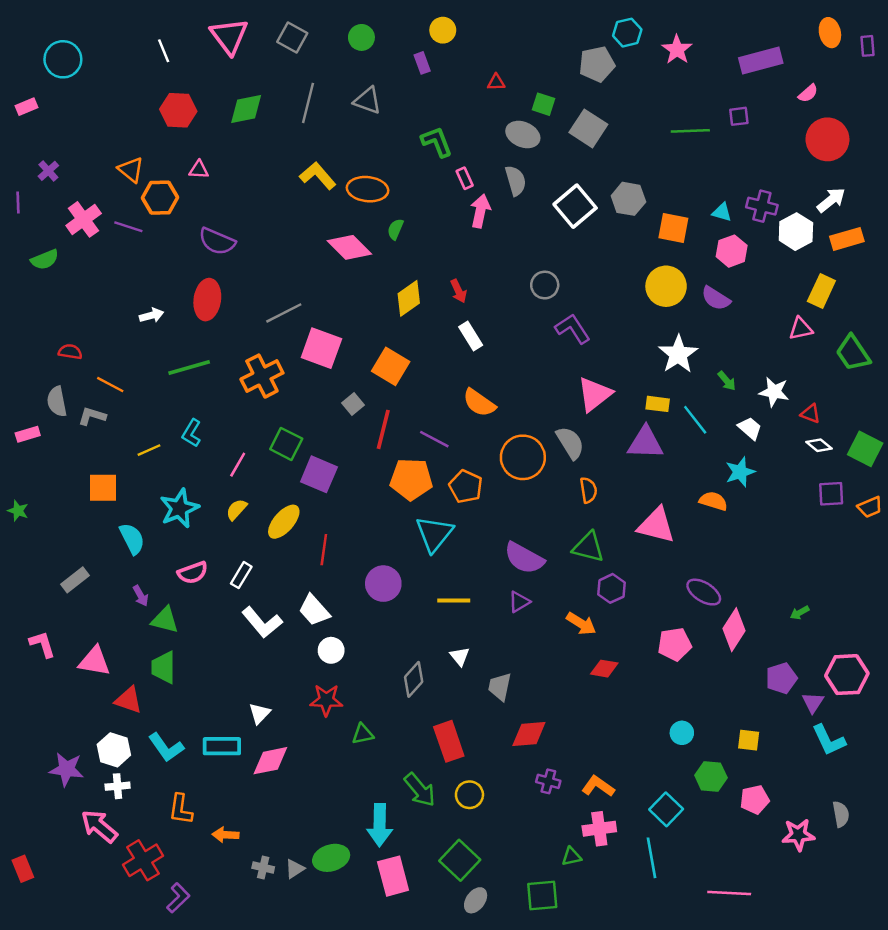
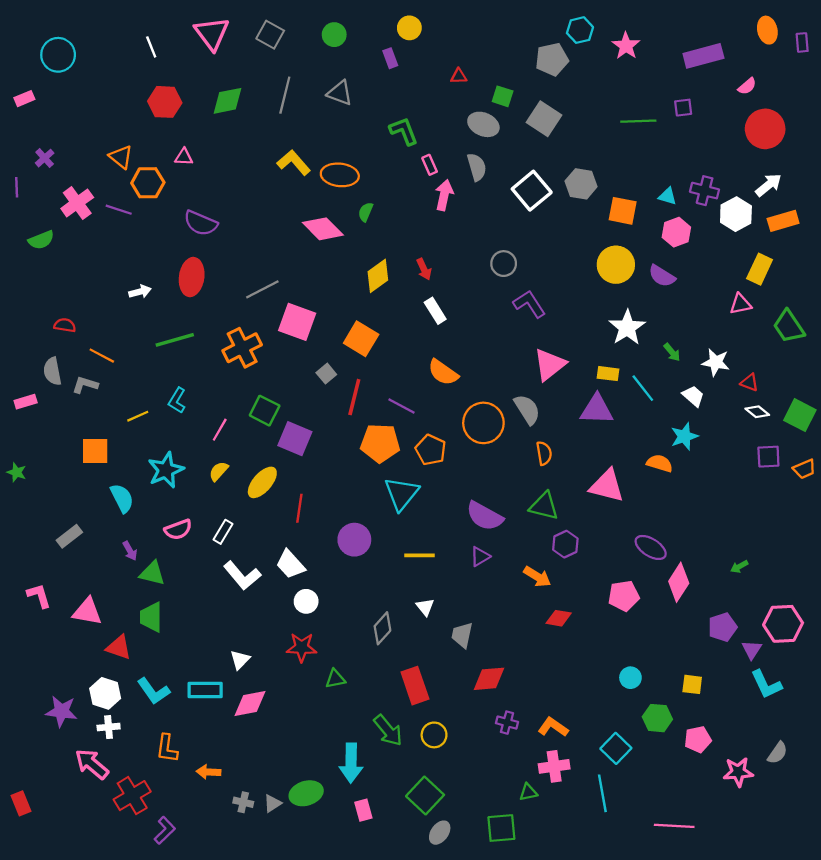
gray semicircle: (841, 814) -> (777, 753), turned 45
pink rectangle: (393, 876) -> (363, 810), size x0.6

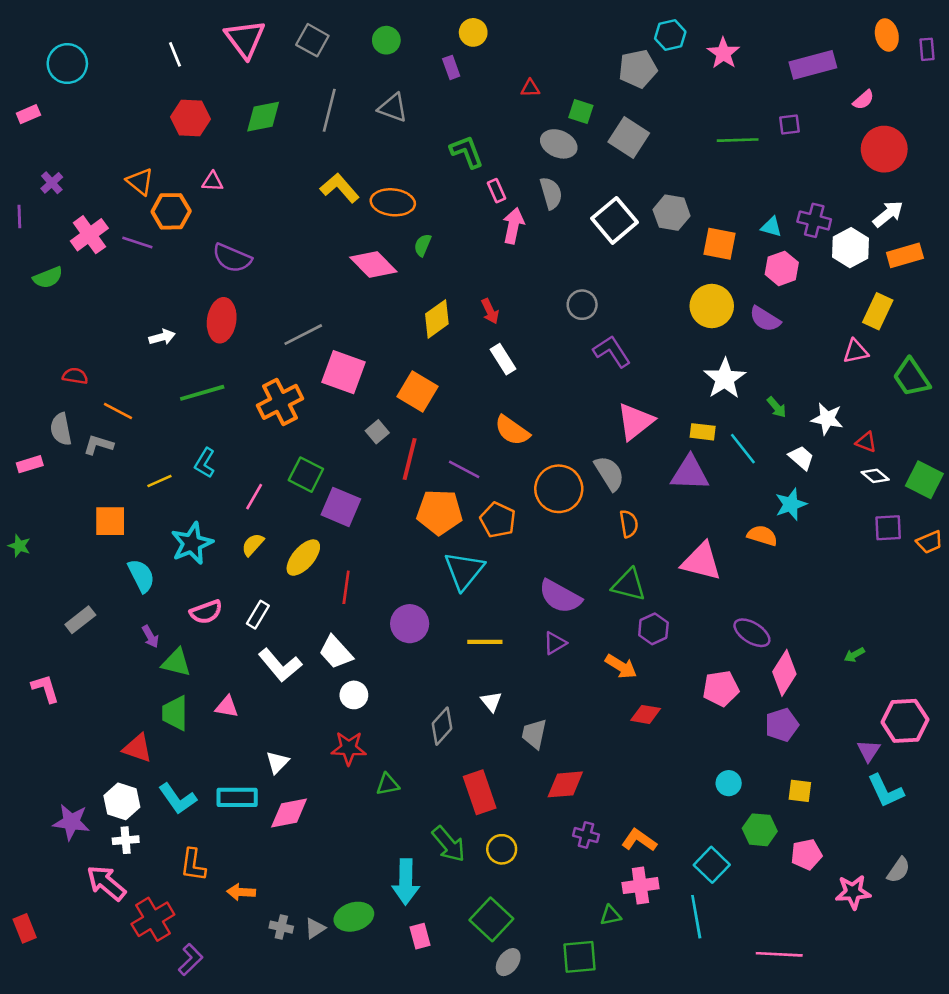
pink triangle: (87, 611) -> (227, 707), moved, size x0.7
purple pentagon: (722, 627) -> (782, 725), moved

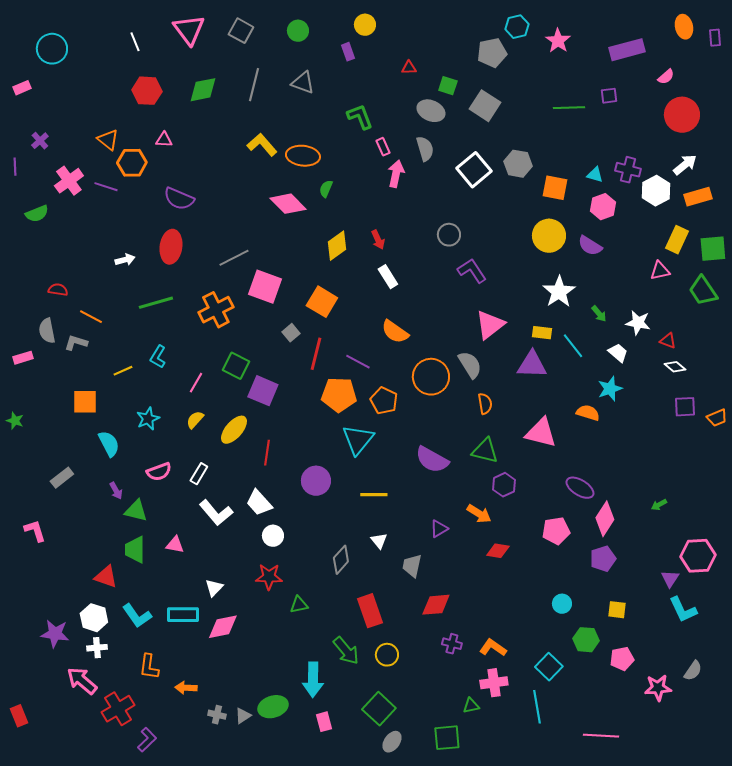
green square: (924, 480) -> (713, 249), moved, turned -32
cyan star: (192, 543) -> (148, 419), size x0.7
purple triangle: (555, 643) -> (439, 529), moved

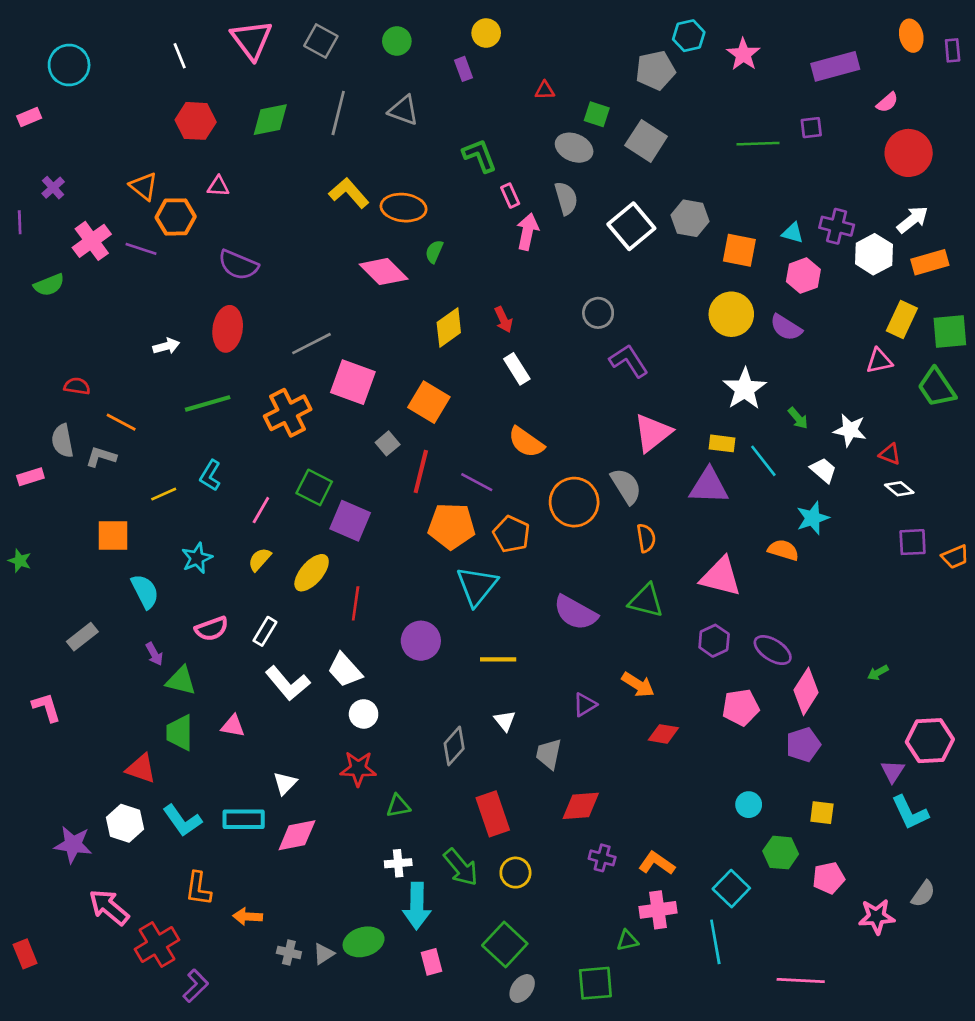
purple hexagon: (504, 485) -> (714, 641), moved
white cross: (97, 648) -> (398, 863), moved

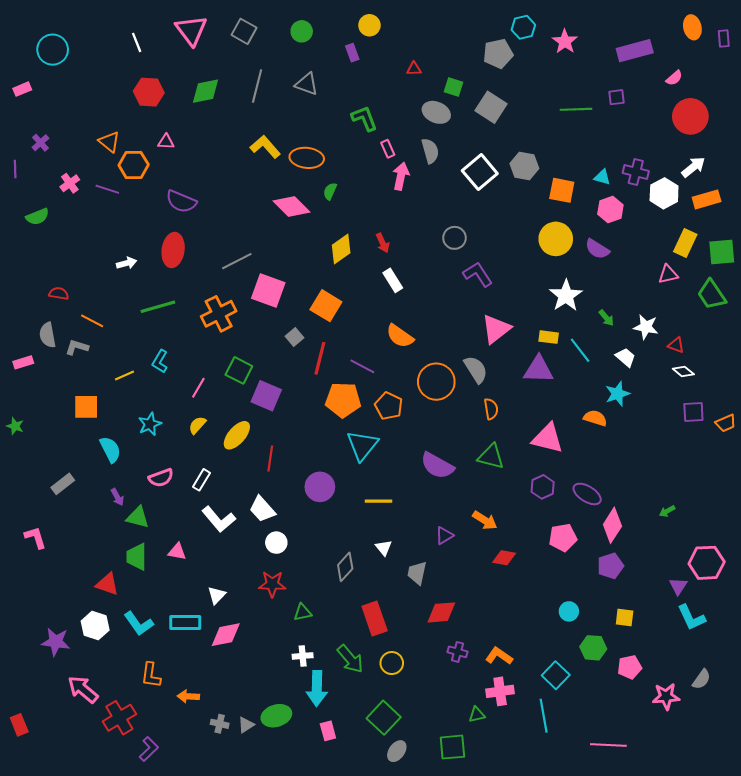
pink cross: (92, 241) -> (70, 183), size x0.7

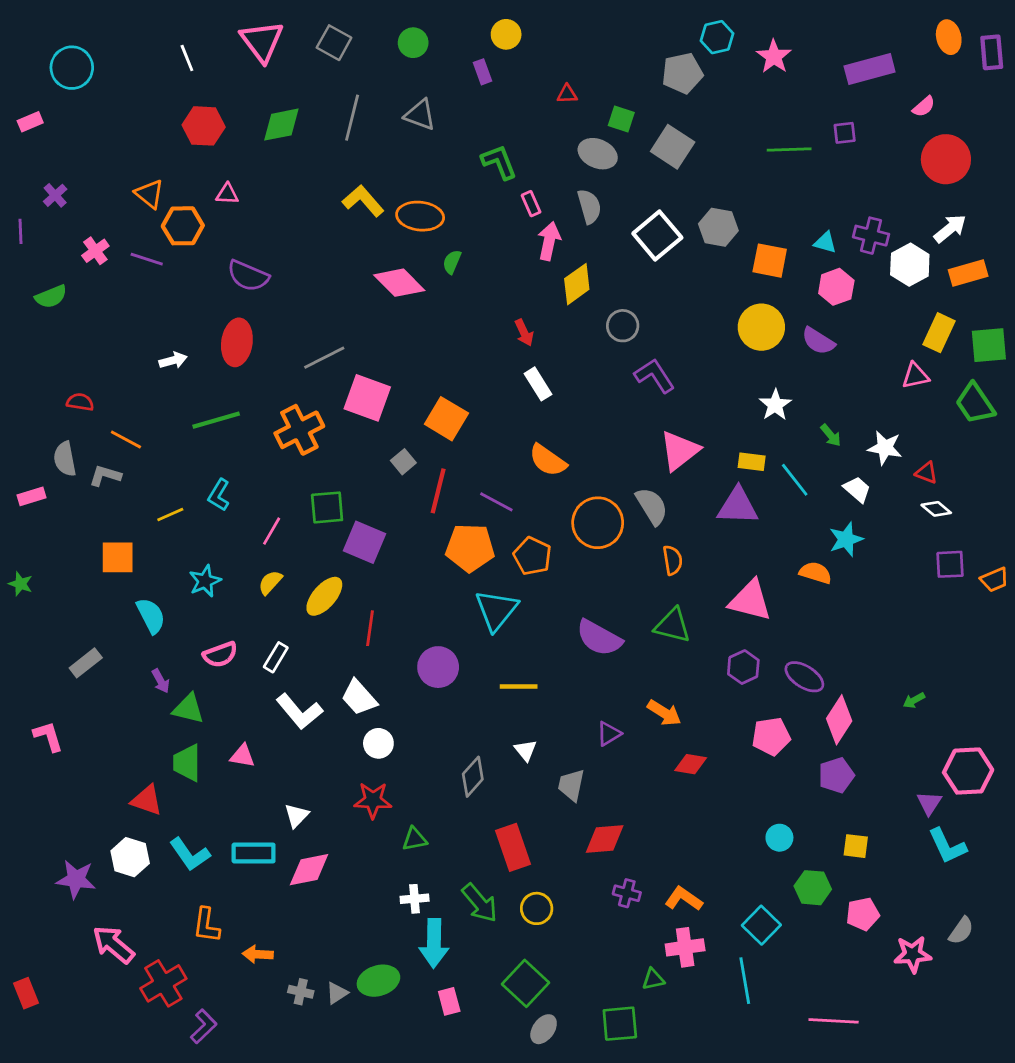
purple rectangle: (724, 38) -> (992, 52), size x1.4
yellow diamond: (341, 249) -> (577, 284), moved
white star: (566, 296) -> (775, 405), size x0.7
green square: (239, 370) -> (327, 507), turned -32

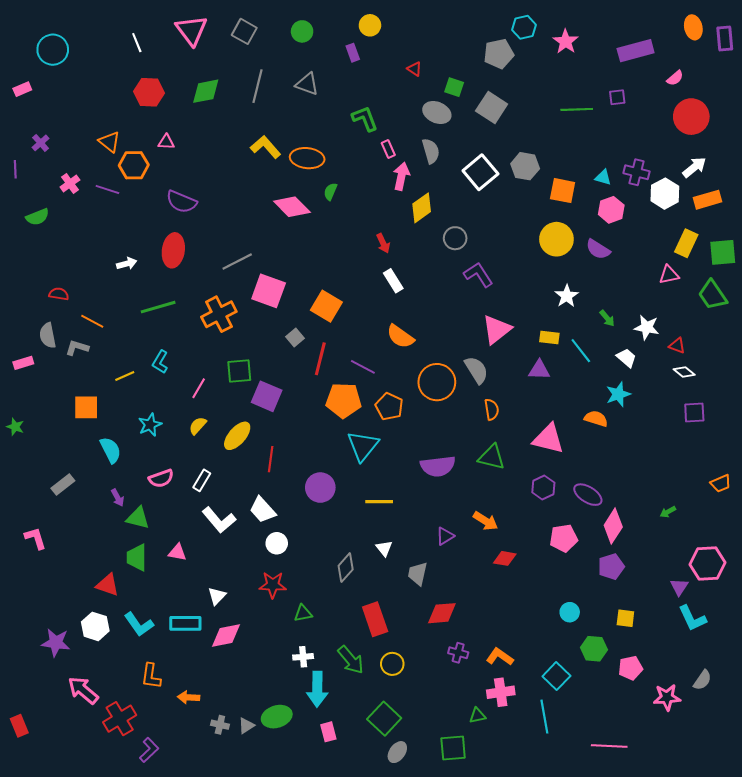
red triangle: (567, 94) -> (415, 69), turned 35
purple triangle: (738, 506) -> (539, 370), size x0.7
orange trapezoid: (994, 580) -> (721, 483), moved
purple semicircle: (599, 638) -> (438, 466), turned -36

